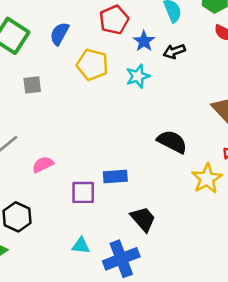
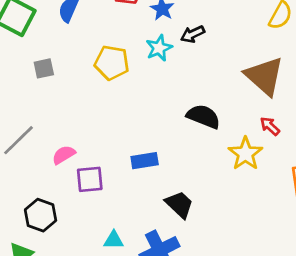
black arrow: (174, 51) -> (193, 34), moved
yellow pentagon: (92, 65) -> (112, 63), moved
purple square: (83, 192) -> (90, 179), moved

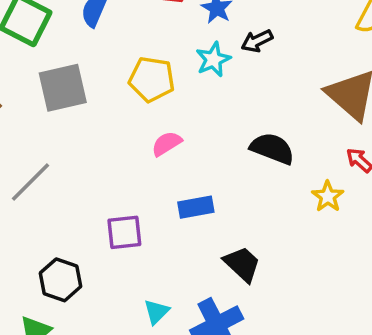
gray square: (44, 68) -> (63, 88), size x1.8
yellow star: (245, 154) -> (328, 197), size x0.7
pink semicircle: (64, 155) -> (167, 144), moved
cyan triangle: (114, 240) -> (156, 312), turned -45

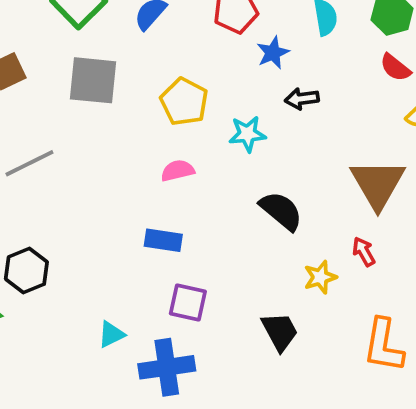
cyan star: (213, 59) -> (247, 134), moved
blue rectangle: (196, 207) -> (163, 240), moved
purple square: (124, 232) -> (188, 302), moved
black trapezoid: (242, 264) -> (280, 332), moved

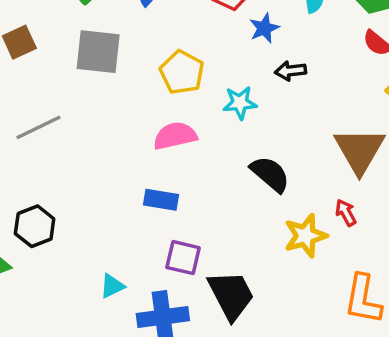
pink semicircle: (178, 171) -> (175, 136), size x1.4
yellow star: (320, 277) -> (305, 236), size x1.4
black trapezoid: (280, 332) -> (231, 295), moved, size x1.4

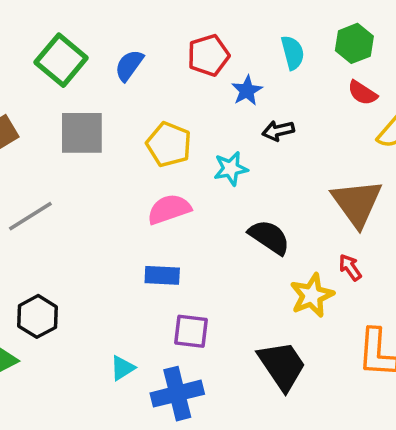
black trapezoid: (231, 295) -> (282, 366), moved

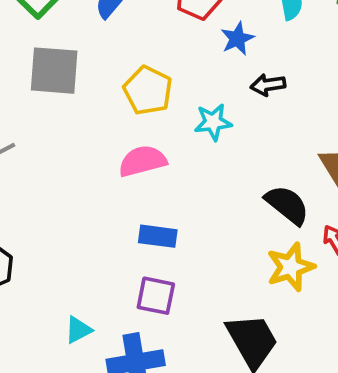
black semicircle: (269, 237) -> (287, 205), moved
blue rectangle: (162, 275) -> (158, 236), moved

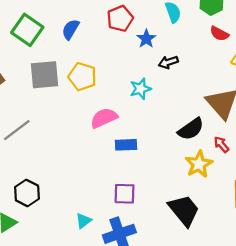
yellow pentagon: (148, 90) -> (82, 77), moved
black semicircle: (287, 205) -> (191, 129), turned 116
blue rectangle: (158, 236) -> (126, 145), moved

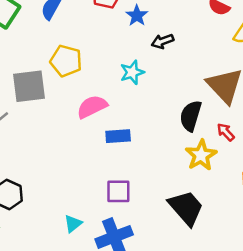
gray square: (45, 75) -> (29, 86), moved
black semicircle: (191, 129) -> (191, 116), turned 144

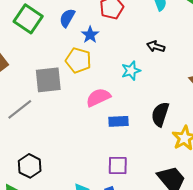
blue star: (137, 16) -> (90, 35), moved
black arrow: (163, 41) -> (156, 46), turned 36
black semicircle: (191, 116) -> (160, 114), moved

